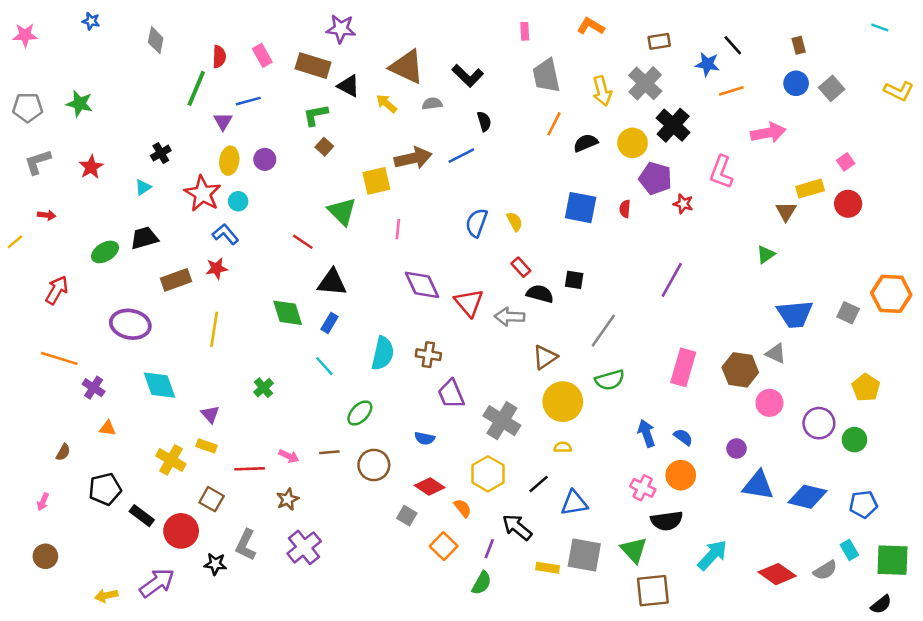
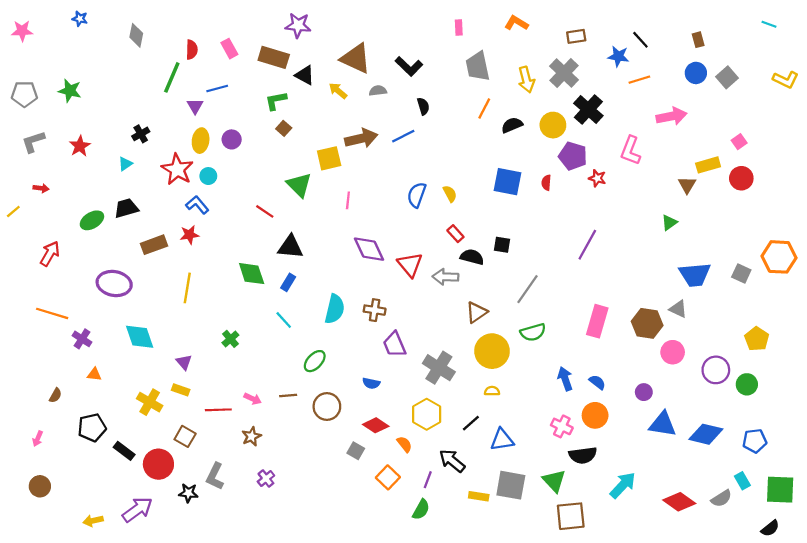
purple cross: (304, 547) -> (266, 479), size x0.6

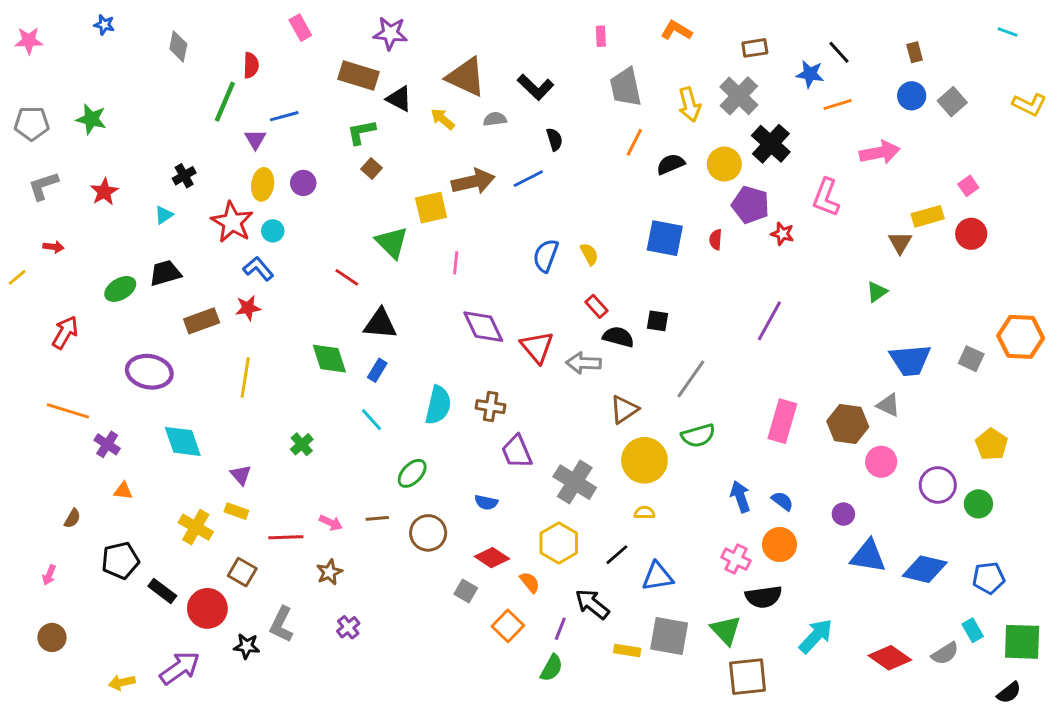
pink rectangle: (229, 49) -> (300, 28), moved

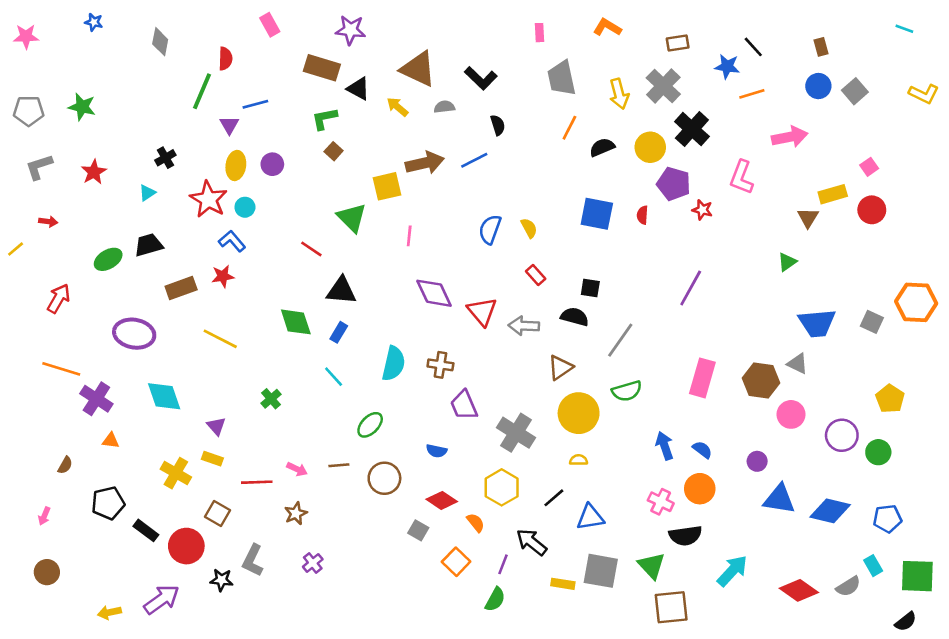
black semicircle: (618, 337) -> (575, 317), moved
yellow line: (245, 378) -> (220, 339), turned -72
purple cross: (107, 444) -> (96, 399), size x1.4

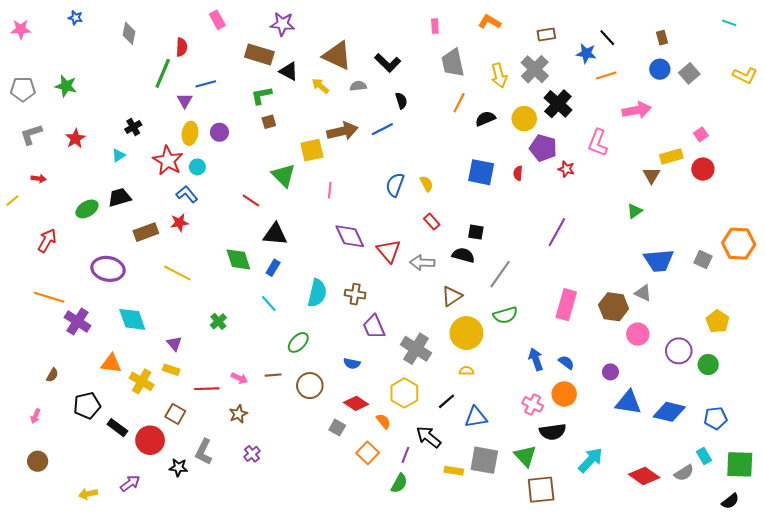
brown square: (334, 151) -> (269, 122), turned 32
orange triangle: (111, 440) -> (111, 363), moved, size x1.5
purple arrow: (162, 599) -> (130, 483), size x0.7

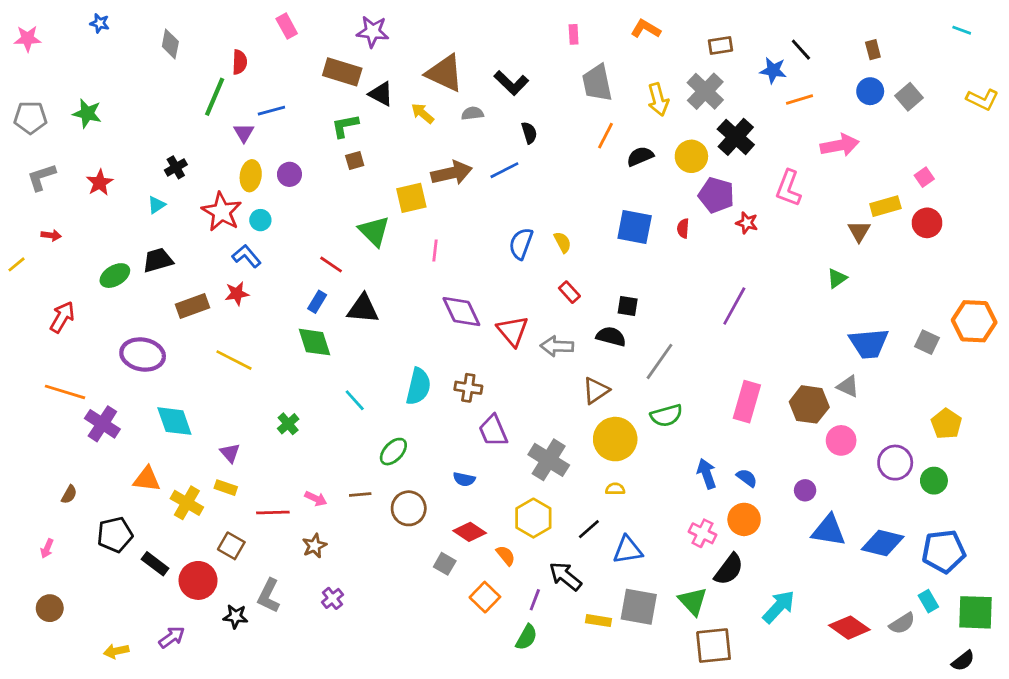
blue rectangle: (273, 268) -> (317, 302), moved
blue pentagon: (716, 418) -> (944, 551), size x1.4
black semicircle: (553, 432) -> (729, 569), turned -45

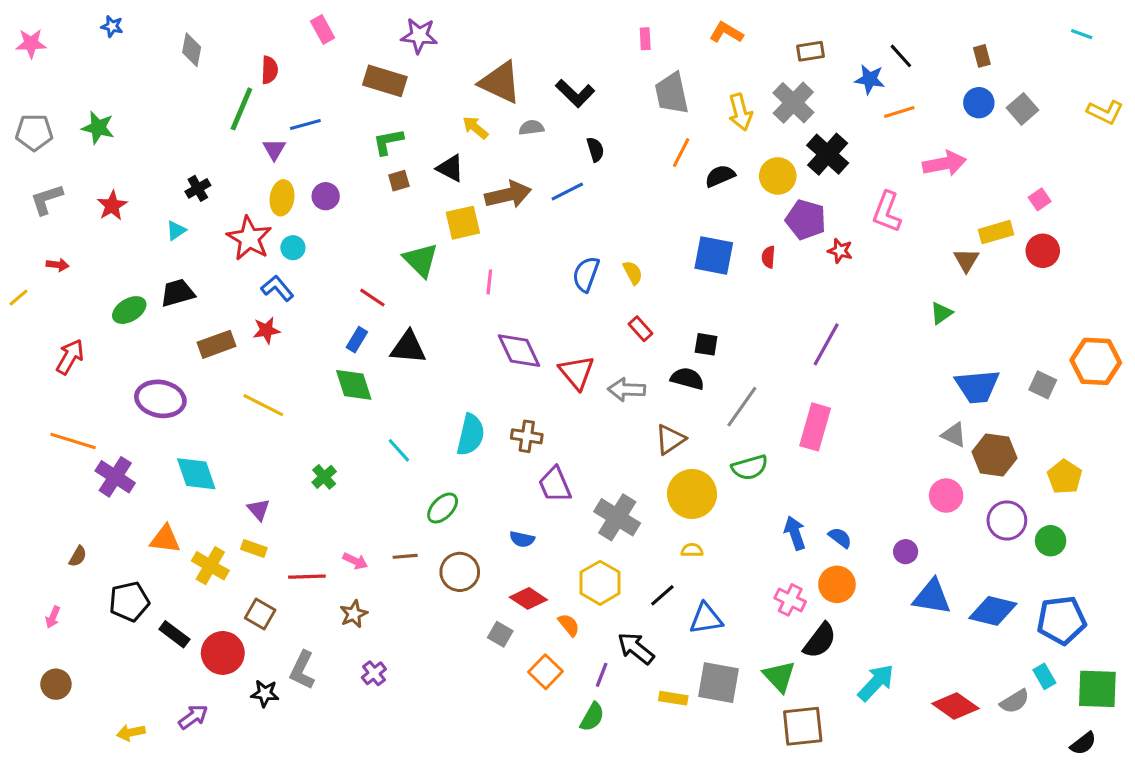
black triangle: (381, 94) -> (450, 168), moved
pink rectangle: (747, 402) -> (815, 427), moved
brown hexagon: (809, 404) -> (994, 455), moved

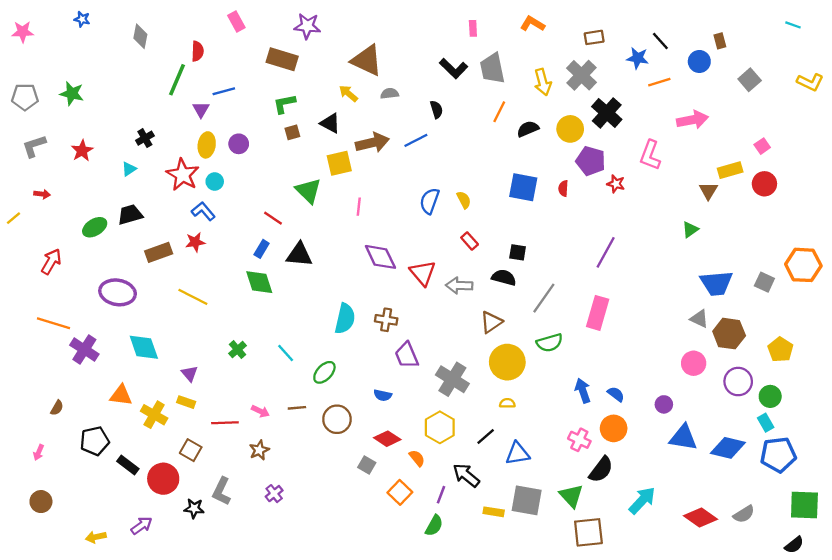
black L-shape: (575, 93) -> (454, 68), moved
blue circle: (979, 103) -> (699, 61), moved
cyan line: (399, 450) -> (286, 353), moved
cyan rectangle: (1044, 676) -> (766, 423), moved

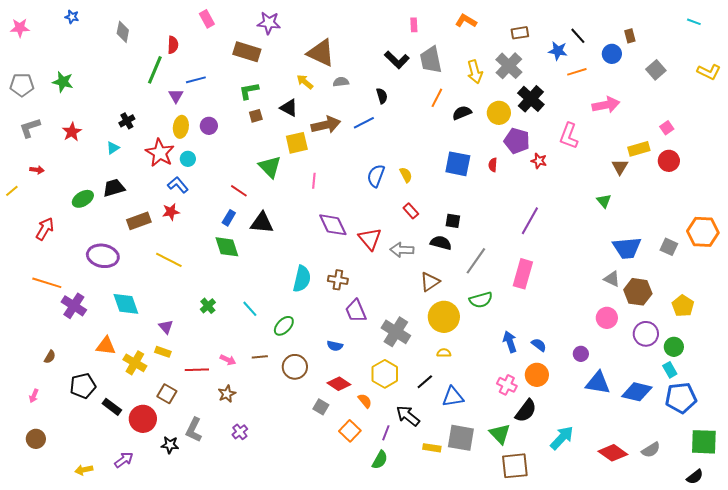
green triangle: (690, 230) -> (604, 201), turned -35

